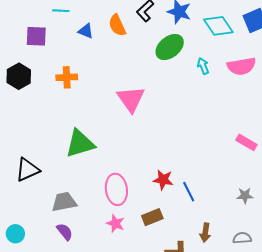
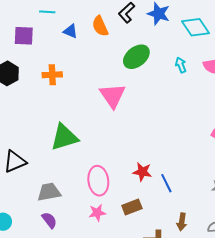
green ellipse: (170, 47) -> (136, 57), moved
pink star: (115, 223) -> (97, 213), turned -30

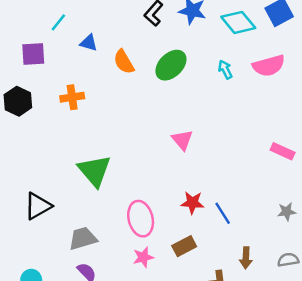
cyan line: (47, 12) -> (58, 22), turned -49
orange semicircle: (100, 26) -> (124, 62), moved
pink triangle: (113, 96) -> (182, 140), moved, size x0.7
green triangle: (64, 137) -> (94, 171), turned -48

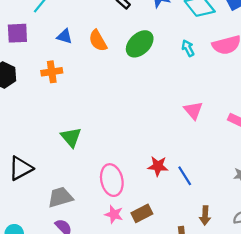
blue triangle: (89, 43) -> (65, 36), moved
pink triangle: (182, 140) -> (193, 110), moved
green triangle: (94, 171) -> (71, 137), size x0.7
brown rectangle: (184, 246) -> (142, 213), moved
pink star: (143, 257) -> (114, 214), turned 30

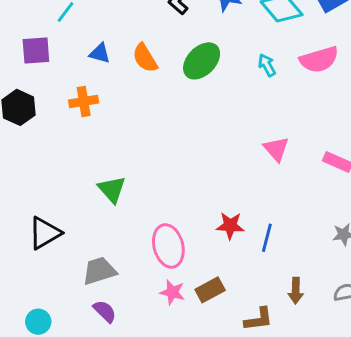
blue line: (185, 176) -> (267, 238), turned 48

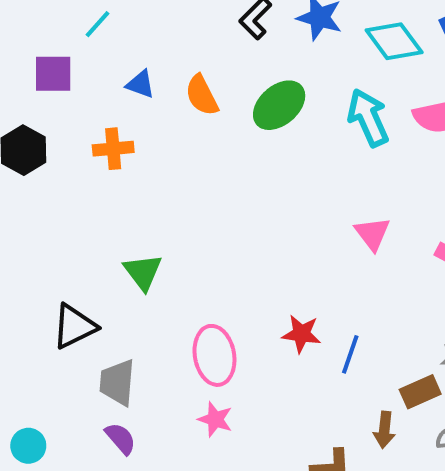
cyan arrow: (267, 65) -> (368, 118), size x1.8
black triangle: (45, 233) -> (74, 326), moved
gray trapezoid: (99, 271) -> (117, 382), turned -72
brown rectangle: (210, 290) -> (420, 392), moved

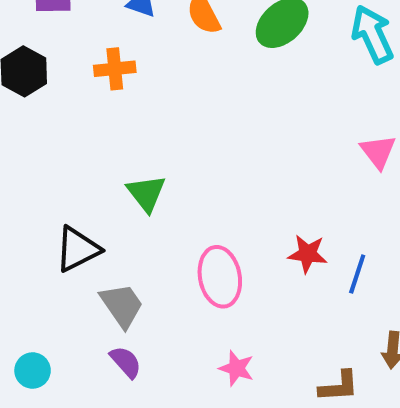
gray trapezoid: (117, 382) -> (122, 305), turned 141
pink star: (215, 419) -> (237, 368), moved

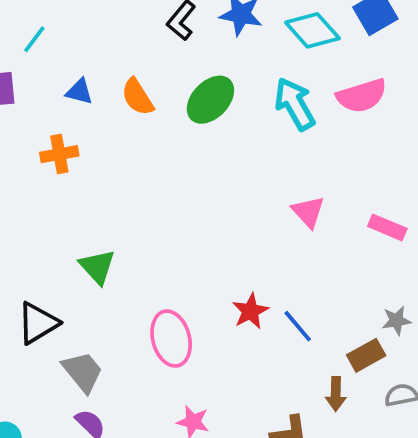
red star: (308, 254) -> (250, 311), turned -30
blue line: (357, 274) -> (298, 326), turned -54

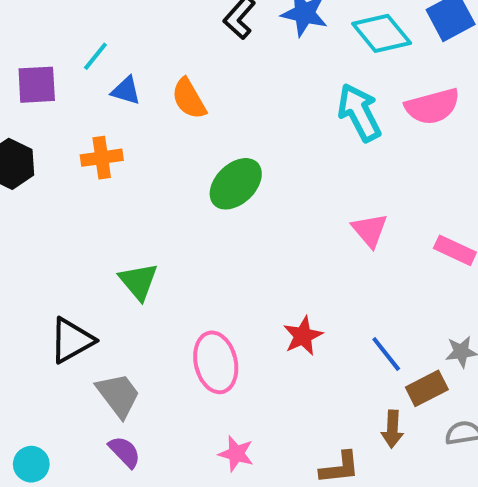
cyan line: (34, 39) -> (95, 56), moved
green ellipse: (210, 100) -> (236, 184), moved
blue line: (298, 326) -> (386, 354), moved

